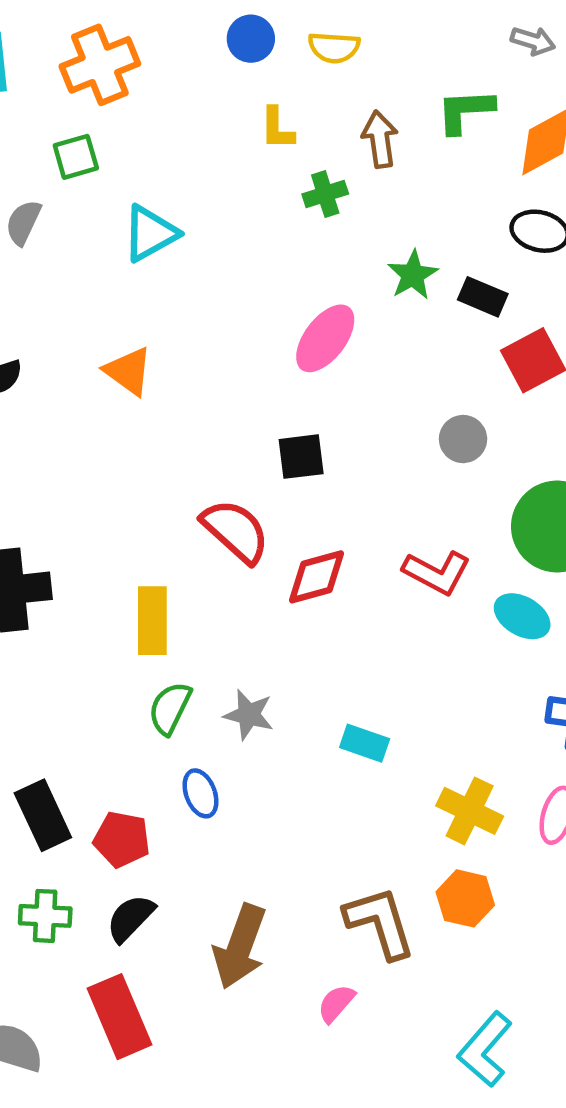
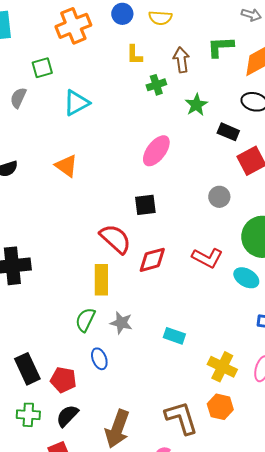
orange cross: (100, 65) -> (73, 26), moved
green star: (413, 275) -> (196, 105), moved
yellow rectangle: (152, 621) -> (101, 280), moved

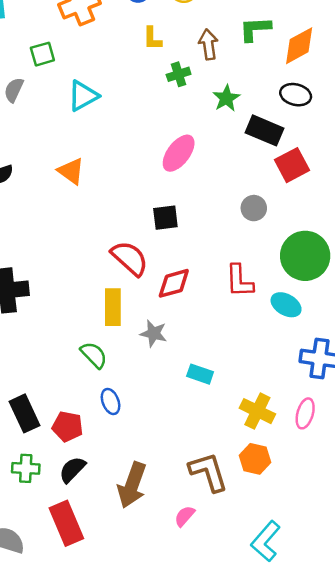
black rectangle: (228, 132) -> (265, 130), size x1.4
red L-shape: (207, 258) -> (239, 281), turned 60
green semicircle: (85, 320) -> (94, 355), turned 110
gray star: (121, 323) -> (154, 333), moved

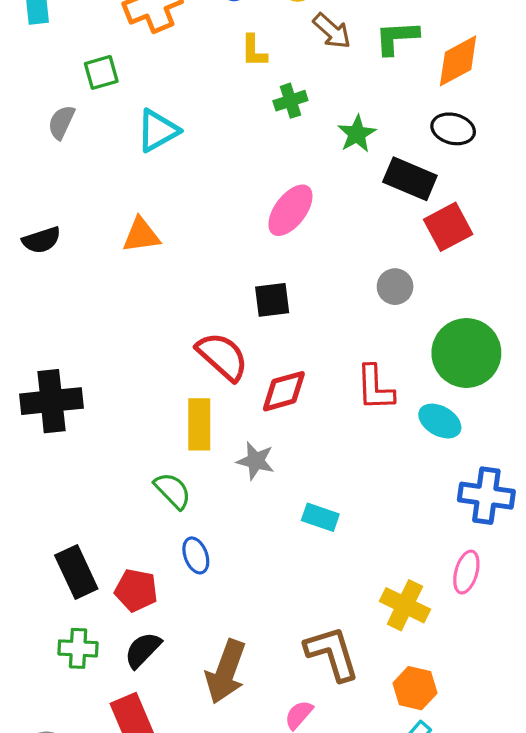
brown arrow: (208, 44) -> (332, 31), moved, turned 140
orange triangle: (71, 171) -> (141, 235), turned -44
yellow cross: (257, 411) -> (405, 605), moved
orange hexagon: (255, 459) -> (415, 688), moved

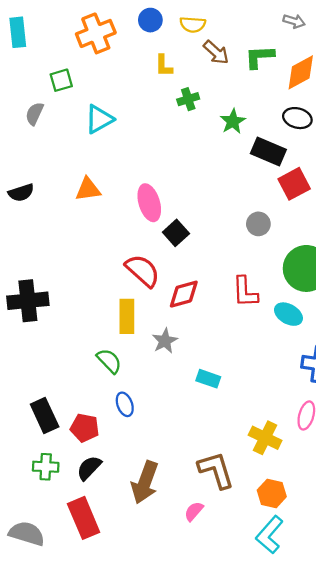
pink ellipse: (290, 210) -> (149, 203), moved, turned -54
black square: (272, 300) -> (176, 233), turned -35
gray star: (256, 461) -> (165, 341), turned 30

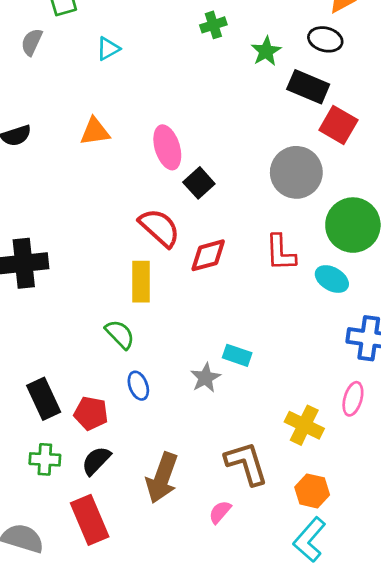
black ellipse: (297, 118) -> (325, 39), moved
cyan triangle: (99, 119) -> (108, 49), size x0.7
red square: (294, 184) -> (338, 125), turned -32
gray circle: (258, 224) -> (296, 172), size x1.8
gray star: (165, 341) -> (205, 378), moved

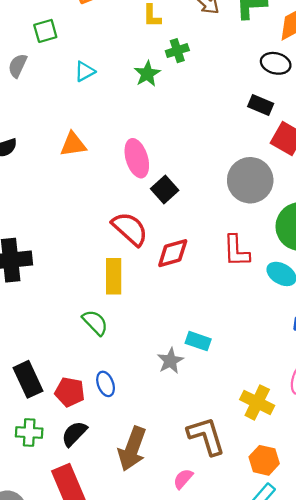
green star: (266, 51) -> (147, 74), moved
black rectangle: (308, 87) -> (261, 105), size x0.7
blue ellipse: (138, 386) -> (106, 384), moved

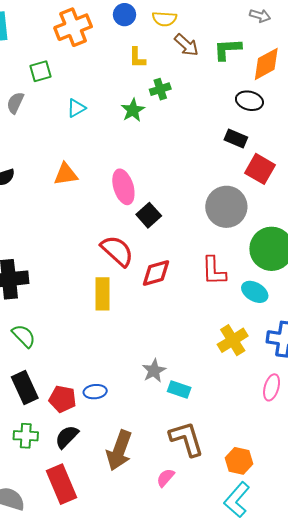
green semicircle: (95, 323) -> (24, 336), moved
cyan rectangle: (198, 341) -> (179, 390), moved
blue ellipse: (106, 384) -> (95, 392), turned -75
yellow cross: (257, 402) -> (233, 340), moved, turned 32

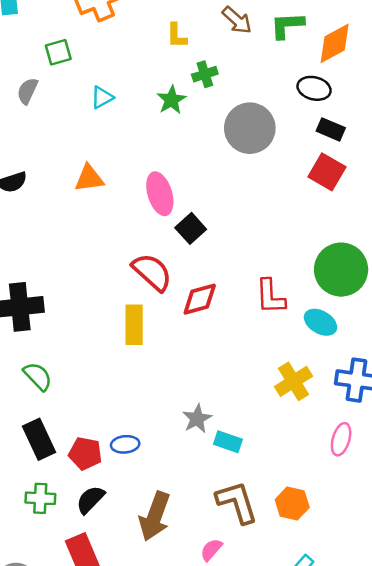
black rectangle: (236, 139) -> (331, 129), moved
gray circle: (226, 207) -> (250, 128), moved
orange hexagon: (239, 461) -> (292, 503), moved

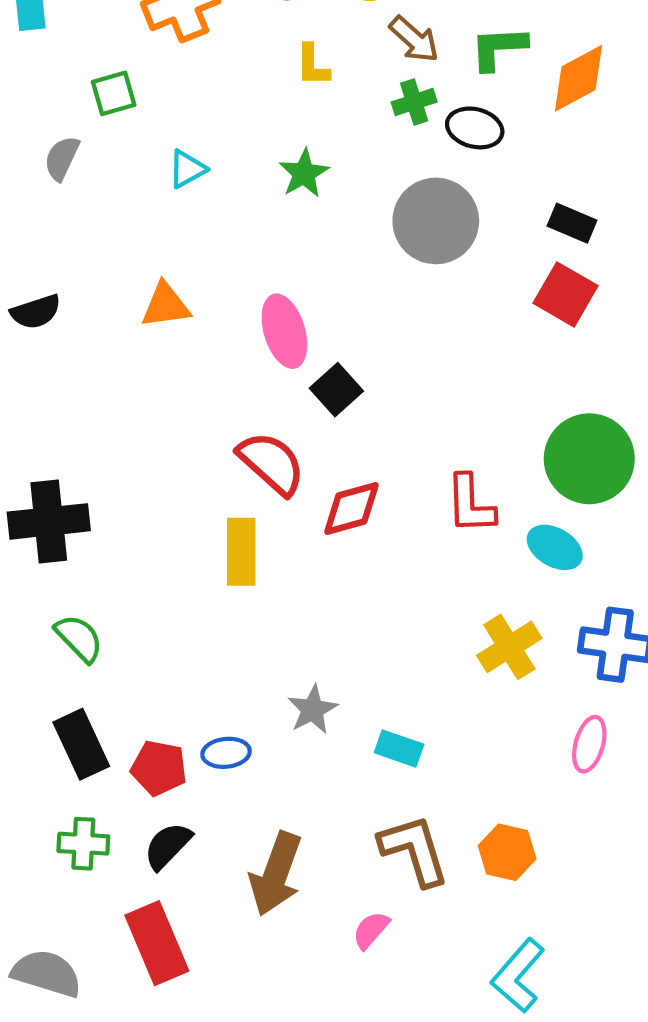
green cross: (205, 74) -> (414, 102), moved
black ellipse: (314, 88) -> (475, 128), moved
gray star: (197, 419) -> (313, 710), moved

